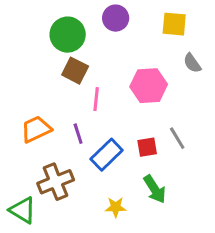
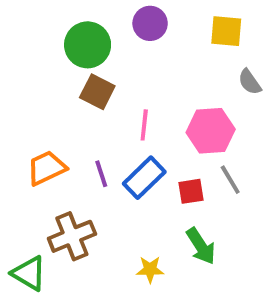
pink hexagon: (149, 86) -> (211, 131), moved
pink line: (96, 99) -> (144, 125), moved
blue rectangle: (107, 155) -> (144, 178), moved

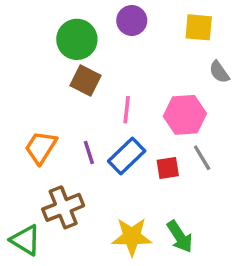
orange trapezoid: (47, 168) -> (41, 147), turned -33
green arrow: (201, 246) -> (180, 237), moved
yellow star: (150, 269) -> (132, 237), size x1.6

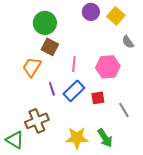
purple circle: (132, 20) -> (91, 12), moved
yellow square: (199, 27) -> (116, 16), turned 36
orange trapezoid: (41, 147) -> (32, 67), moved
gray line: (202, 158) -> (124, 110), moved

